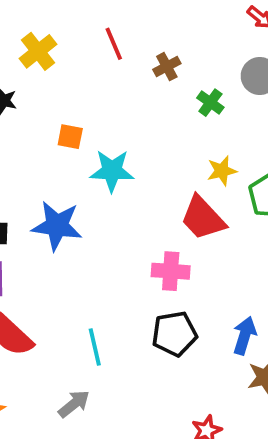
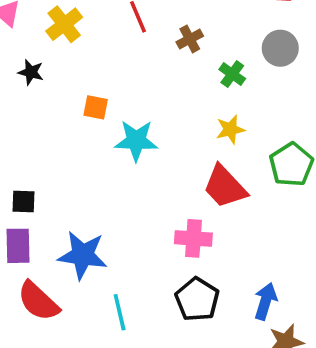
yellow star: (222, 171) -> (230, 129), moved
blue star: (57, 226) -> (83, 255), moved
black pentagon: (174, 334) -> (197, 299), turned -30

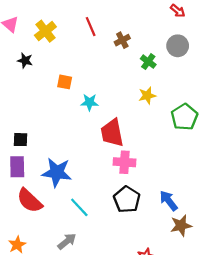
cyan star: (136, 141) -> (89, 102), size x0.7
red trapezoid: (225, 187) -> (112, 133), moved, turned 32
blue arrow: (265, 301) -> (169, 201), turned -55
cyan line: (120, 312) -> (79, 207), turned -30

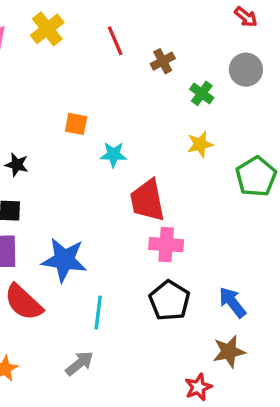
yellow cross: (45, 31) -> (47, 29), moved
black star: (25, 60) -> (17, 165), moved
cyan line: (79, 207) -> (98, 312), turned 50
brown star: (181, 225) -> (229, 352), moved

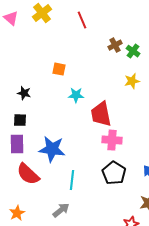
brown cross: (163, 61) -> (115, 45), moved
cyan star: (113, 155) -> (76, 95), moved

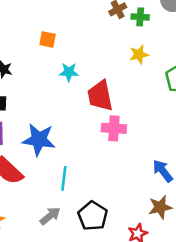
green cross: (133, 51) -> (140, 17), turned -32
black pentagon: (114, 173) -> (93, 216), moved

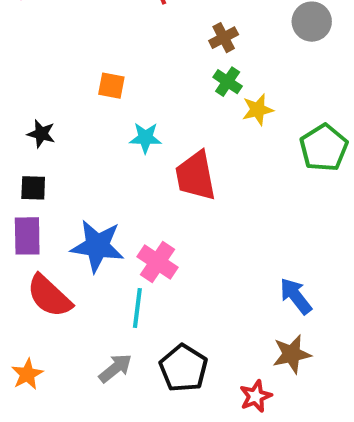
green cross: (140, 17) -> (228, 82), moved, turned 30
pink cross: (114, 128) -> (157, 262), moved, turned 30

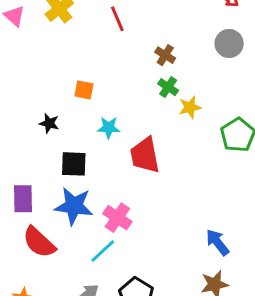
brown cross: (224, 38) -> (165, 55), turned -30
black star: (41, 134) -> (49, 123), moved
black square: (33, 188) -> (74, 164), moved, size x1.4
cyan line: (137, 308) -> (103, 251), turned 40

